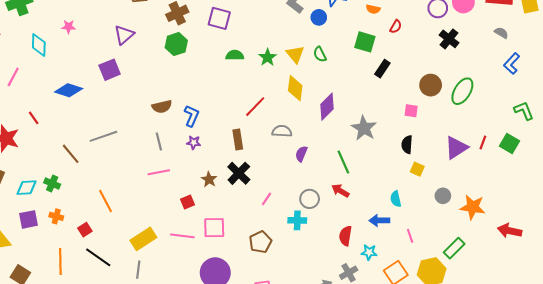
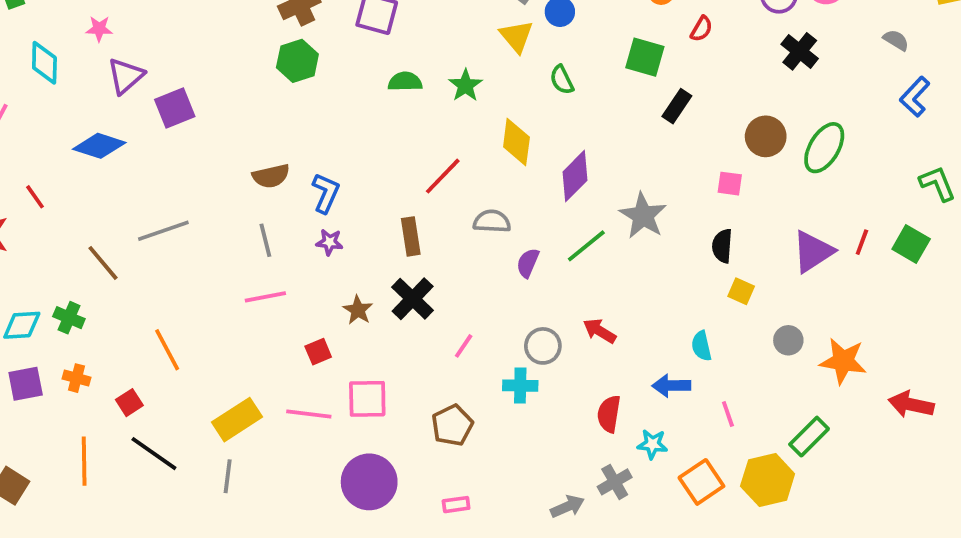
purple triangle: (124, 35) -> (126, 76), moved
yellow triangle: (295, 54) -> (516, 36), moved
green line: (343, 162) -> (586, 246), moved, turned 75

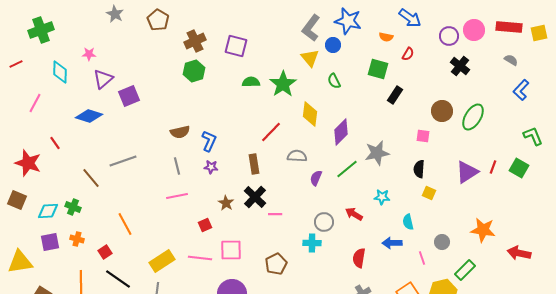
green star: (465, 85) -> (283, 84), size x1.5
gray star: (643, 216) -> (377, 153), turned 30
gray circle: (788, 340) -> (442, 242), moved
pink line: (464, 346) -> (275, 214), moved, turned 56
cyan star: (652, 444) -> (382, 197), moved

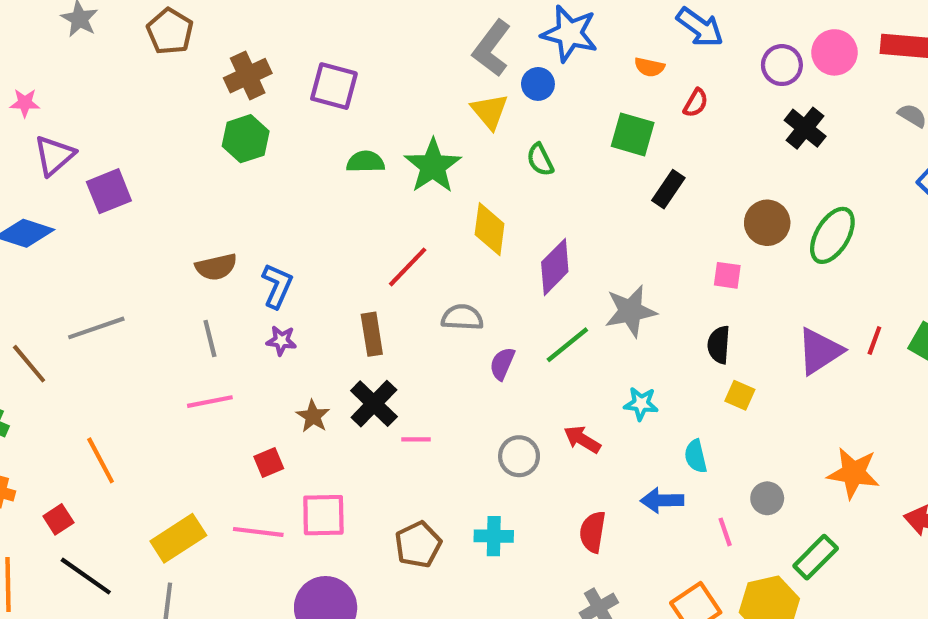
cyan cross: (312, 243) -> (494, 536), moved

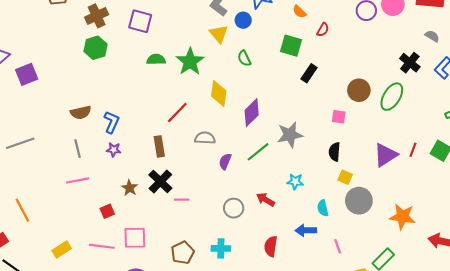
orange semicircle: (649, 67) -> (299, 12), turned 32
black cross: (805, 128) -> (410, 63), moved
gray circle: (767, 498) -> (359, 201), moved, size x1.6
yellow rectangle: (178, 538) -> (62, 249), size x0.7

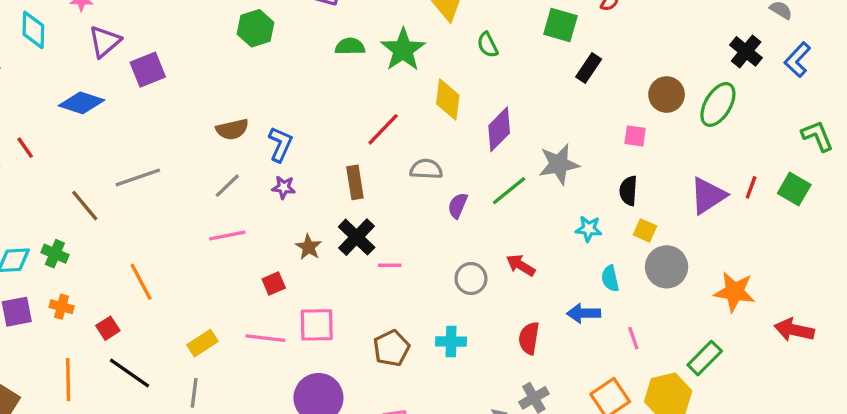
gray line: (78, 149) -> (227, 186), turned 60
cyan star: (295, 182) -> (589, 229), moved

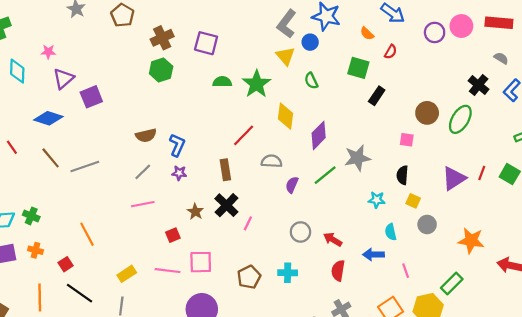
brown line: (85, 206) -> (51, 158), moved
pink line: (390, 265) -> (248, 223), turned -64
red arrow: (521, 265) -> (333, 239), moved
gray circle: (667, 267) -> (427, 224), size x0.7

